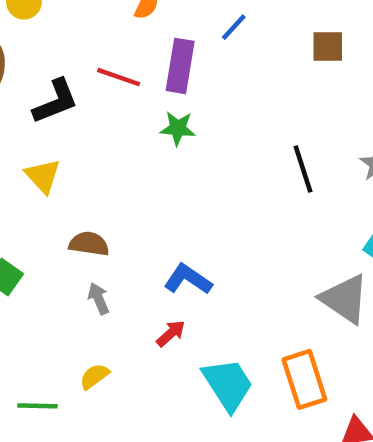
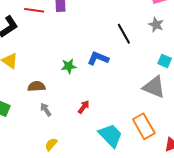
green star: (178, 128) -> (69, 66), moved
blue L-shape: (188, 279) -> (98, 58), moved
red arrow: (171, 333) -> (84, 107), moved

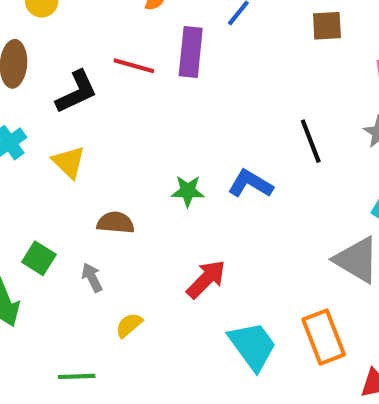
red arrow: (84, 107) -> (206, 279), size x1.5
gray arrow: (46, 110) -> (92, 278), moved
yellow semicircle: (51, 144) -> (129, 325), moved

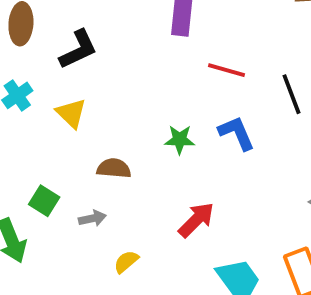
red line: (134, 66) -> (227, 70), moved
blue L-shape: (250, 184) -> (237, 133), turned 36
gray arrow: (92, 278) -> (92, 218), turned 104

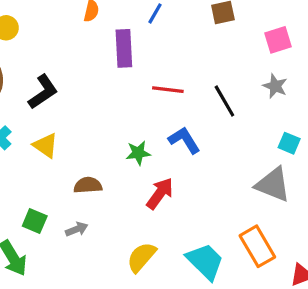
red arrow: (196, 220) -> (160, 193), moved
yellow semicircle: (126, 262) -> (141, 257), moved, size x1.5

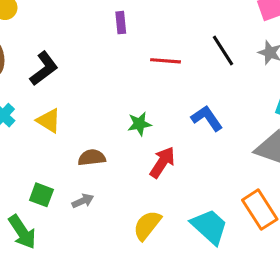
purple rectangle: (124, 48) -> (121, 23), size x0.6
black line: (224, 101) -> (223, 50), moved
blue L-shape: (184, 140) -> (207, 118), moved

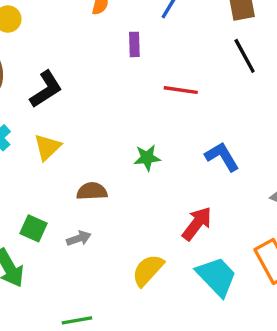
black line: (223, 50) -> (245, 56), moved
yellow triangle: (49, 121) -> (47, 147), turned 40
red arrow: (162, 162) -> (197, 224), moved

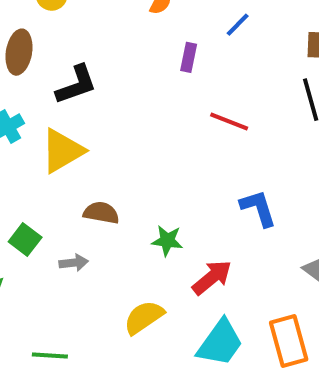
yellow triangle: (47, 147) -> (62, 151), size x1.4
green star: (147, 158) -> (167, 241), moved
cyan trapezoid: (217, 276) -> (220, 343), turned 66

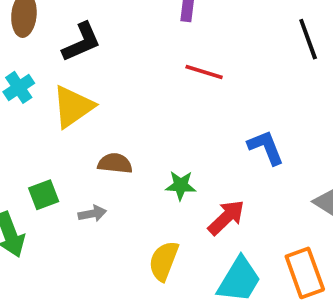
red line: (229, 122) -> (204, 72), moved
green square: (25, 239) -> (44, 195), turned 36
yellow semicircle: (144, 317) -> (164, 261), turned -30

